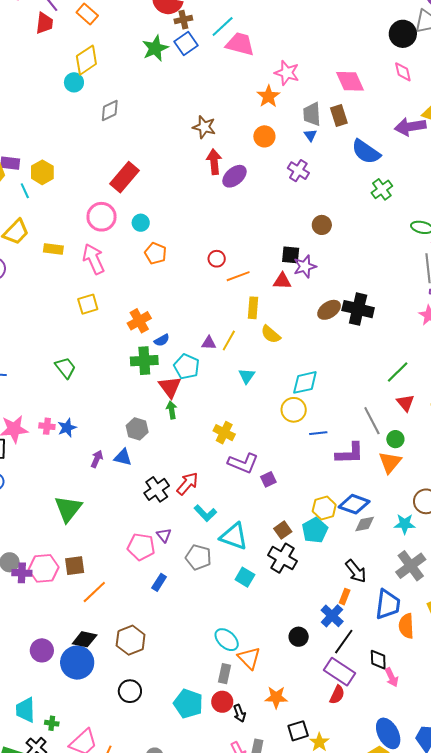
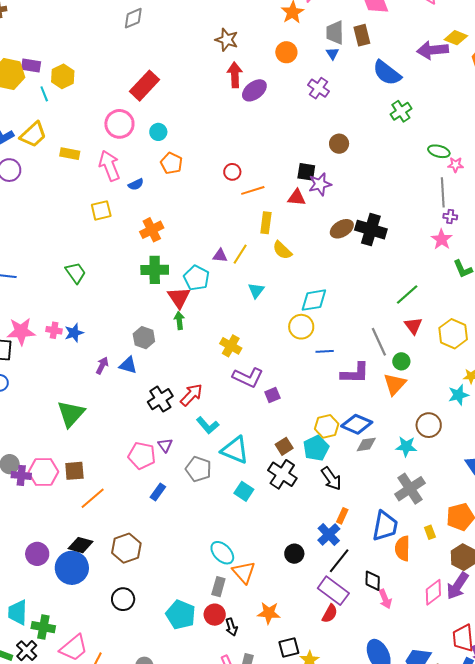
blue semicircle: (162, 340) -> (136, 184), moved
black arrow: (356, 571) -> (331, 479), moved
green cross: (52, 723) -> (43, 627), size x1.6

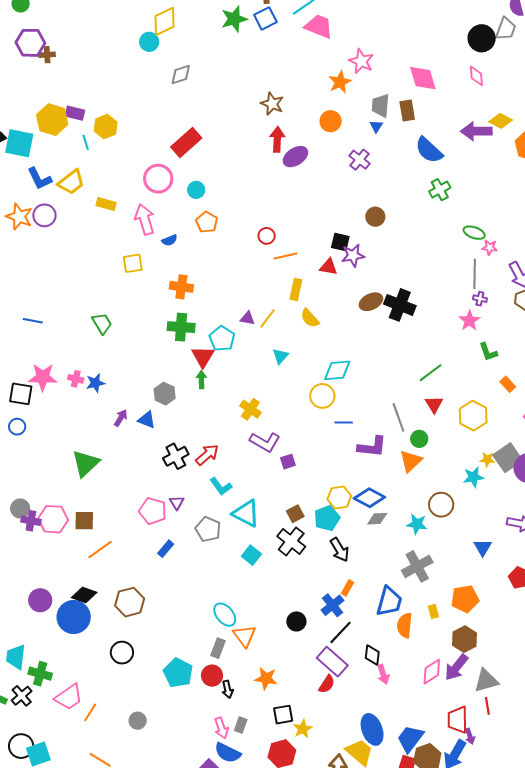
orange cross: (152, 230) -> (181, 287), turned 30

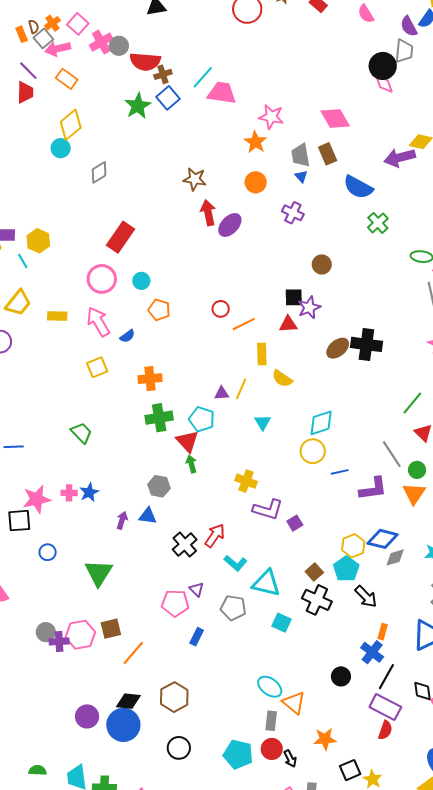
pink diamond: (476, 76) -> (384, 84), moved
blue circle: (17, 427) -> (48, 552), moved

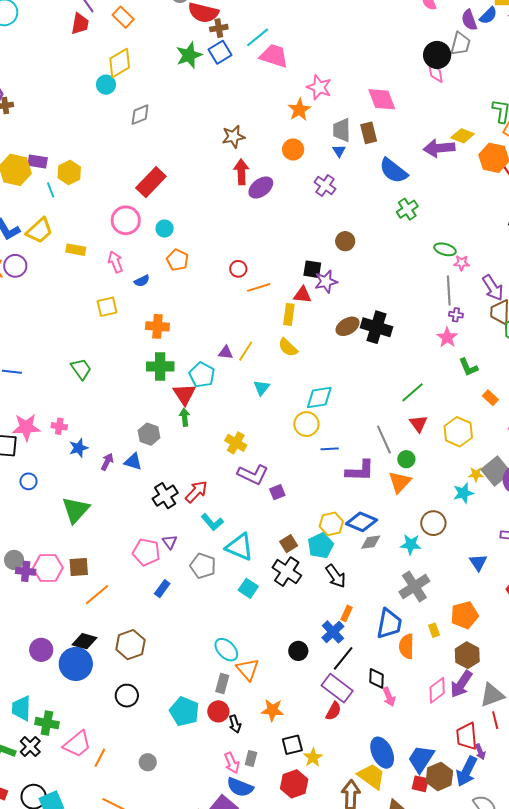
brown star: (195, 179) -> (233, 137), turned -30
pink arrow: (98, 322) -> (115, 262), size x0.7
yellow rectangle: (262, 354) -> (289, 314), moved
blue star: (89, 492) -> (79, 448), moved

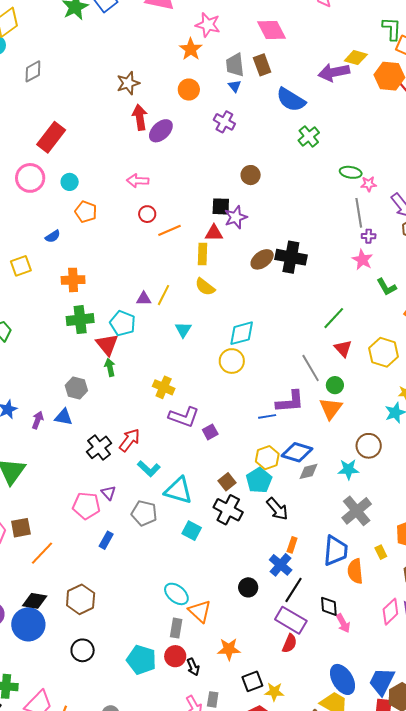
pink arrow: (115, 262) -> (138, 181), moved, turned -60
blue line: (330, 449) -> (267, 416), moved
yellow star: (313, 757) -> (274, 692), turned -30

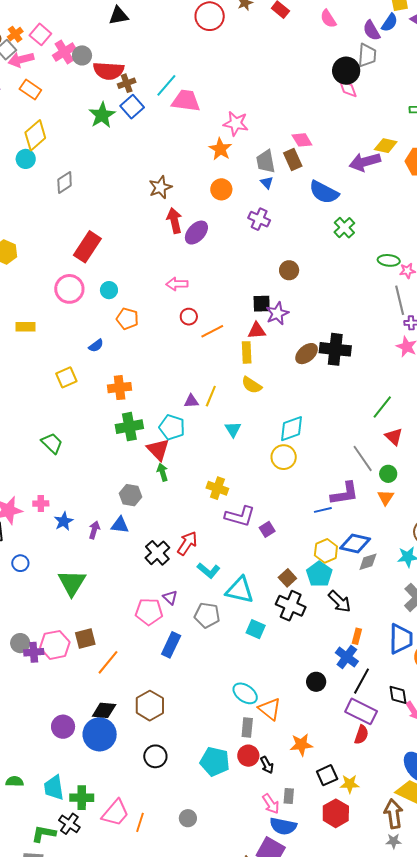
pink diamond: (271, 30) -> (302, 140), moved, size x0.7
orange triangle: (331, 409) -> (386, 497), size x0.7
blue rectangle: (106, 540) -> (171, 645), size x1.4

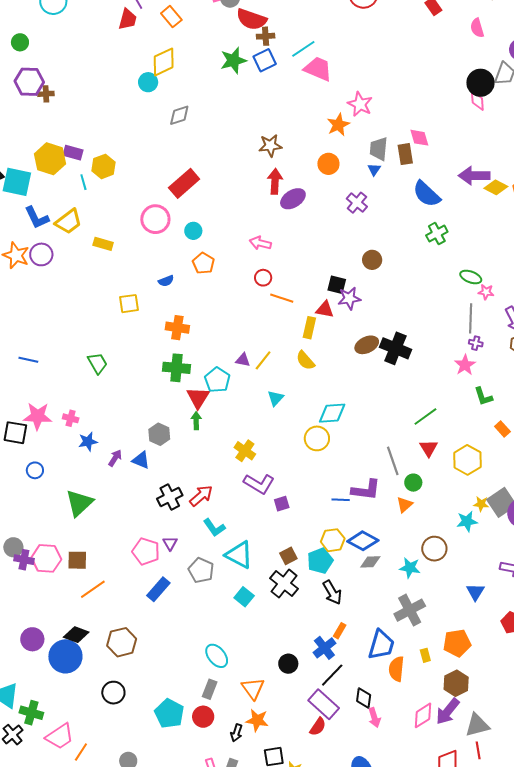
yellow diamond: (386, 146) -> (496, 187), moved
orange line: (212, 331) -> (282, 298), turned 30
orange triangle: (270, 709) -> (253, 689), moved
black arrow: (267, 765) -> (236, 733), moved, turned 30

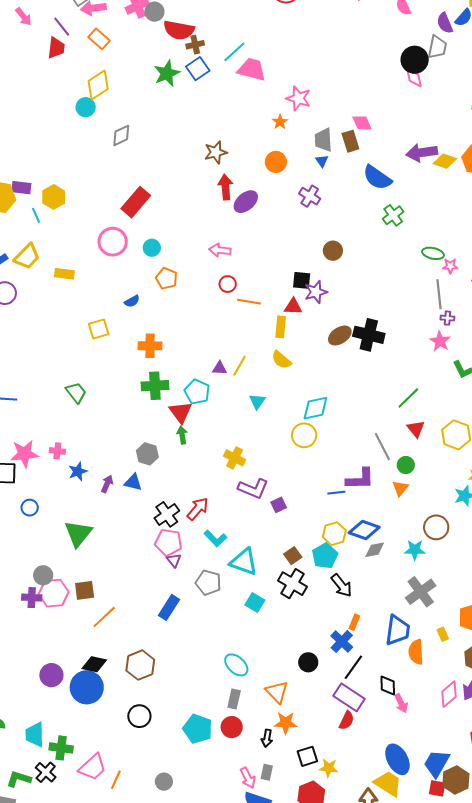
orange star: (338, 125) -> (280, 122), size x0.7
gray circle: (13, 547) -> (43, 575), moved
pink pentagon: (146, 551) -> (168, 542), moved

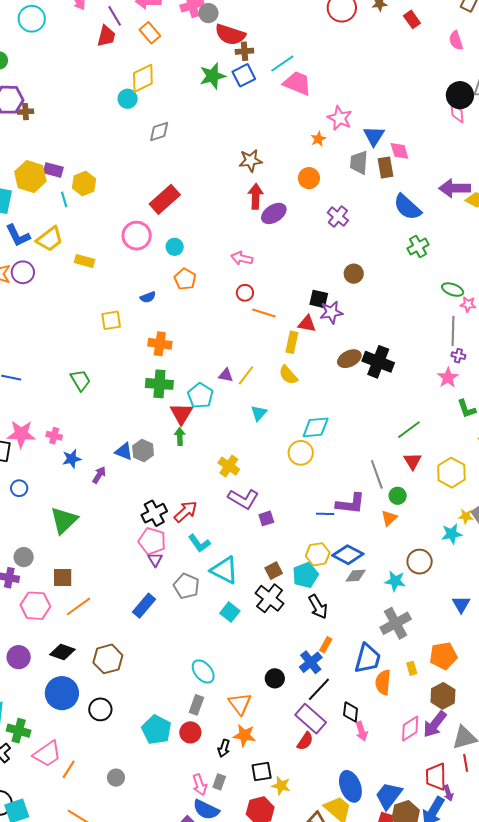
blue triangle: (322, 161) -> (374, 136), moved, size x1.6
blue triangle: (133, 482) -> (124, 451), moved
pink hexagon: (54, 593) -> (35, 606), moved
blue circle: (87, 687) -> (62, 693), moved

